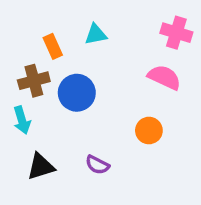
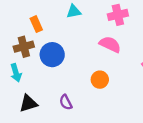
pink cross: (176, 33) -> (118, 15), turned -30
cyan triangle: (96, 34) -> (74, 12), moved
purple semicircle: (97, 165) -> (66, 102), turned 35

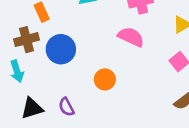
orange circle: (100, 80) -> (105, 79), moved
purple semicircle: (66, 102) -> (66, 107), moved

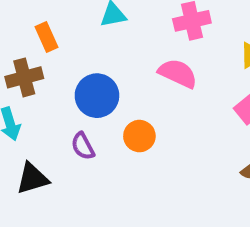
blue circle: (61, 49) -> (97, 96), moved
purple semicircle: (66, 107) -> (83, 146), moved

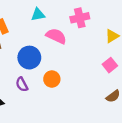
pink semicircle: (178, 73) -> (56, 36), moved

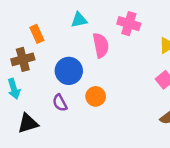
pink cross: (80, 18) -> (129, 24), turned 30
pink semicircle: (56, 36) -> (101, 45), turned 54

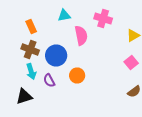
brown cross: (23, 59) -> (30, 50), moved, turned 36
cyan arrow: (14, 89) -> (31, 72), moved

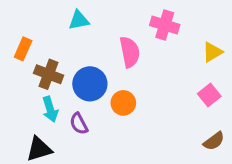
cyan triangle: (64, 16) -> (79, 20), moved
orange rectangle: (31, 26) -> (23, 49), moved, turned 48
orange circle: (77, 76) -> (123, 103), moved

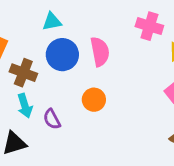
pink cross: (165, 25) -> (149, 26), moved
blue circle: (90, 84) -> (62, 55), moved

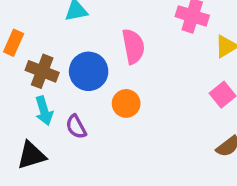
blue circle: (62, 55) -> (89, 71), moved

